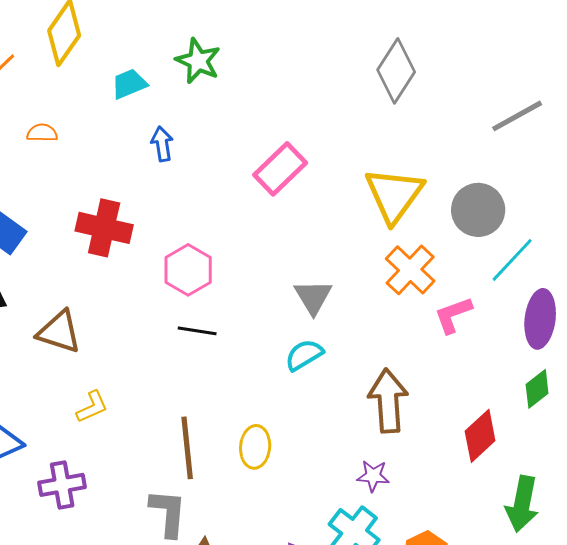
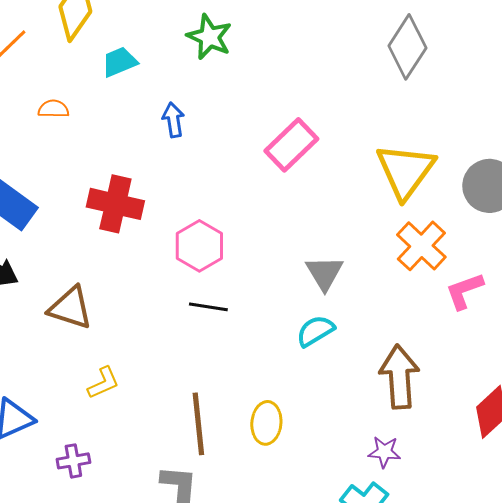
cyan trapezoid: (129, 84) -> (119, 62), moved
purple cross: (62, 485) -> (73, 461), size x0.7

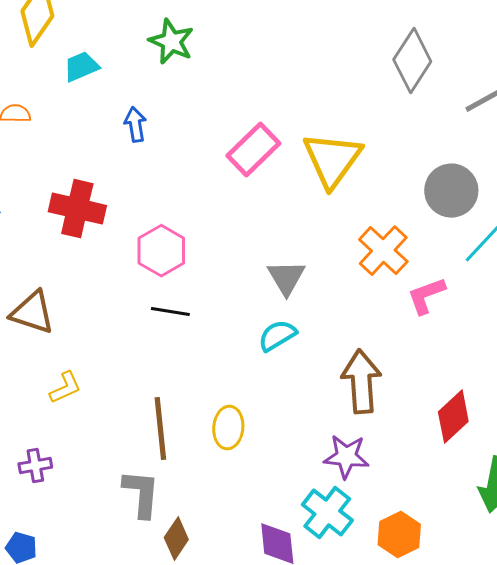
gray diamond: (407, 47) -> (412, 61), moved
yellow triangle: (405, 171) -> (332, 160), moved
purple star: (384, 452) -> (346, 457), size x1.4

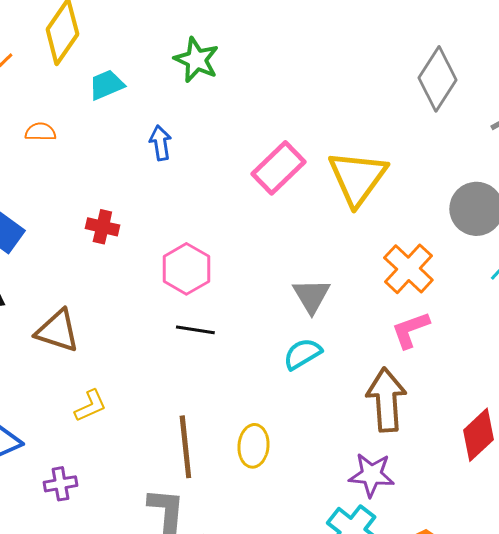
red cross: (77, 209) -> (102, 227), size x0.6
pink L-shape: (426, 296) -> (410, 330), moved

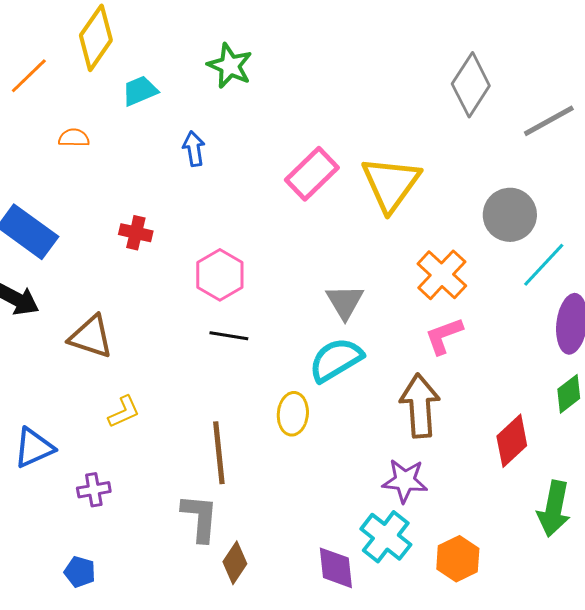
cyan semicircle: (302, 354) -> (336, 360), size x1.4
yellow ellipse: (253, 446) -> (293, 414), moved

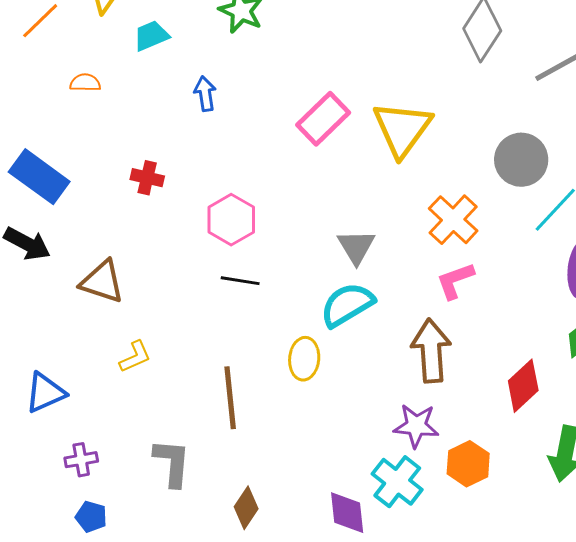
purple cross: (94, 490) -> (81, 460), moved
gray L-shape: (200, 518) -> (172, 463), moved
orange hexagon: (458, 559) -> (468, 464), moved

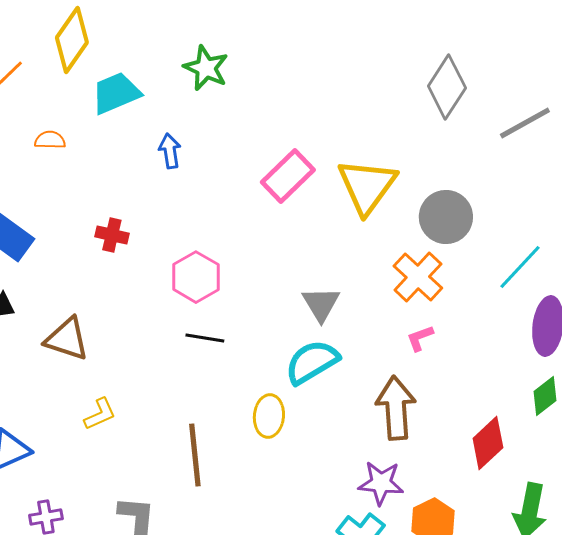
cyan trapezoid: (151, 36) -> (116, 93), size x1.4
gray circle: (521, 160) -> (446, 217), moved
pink L-shape: (455, 281) -> (420, 338), size x0.7

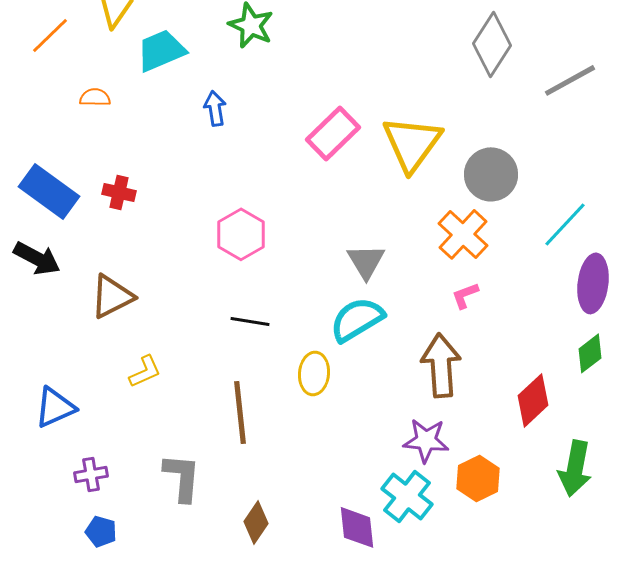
red cross: (112, 235) -> (119, 192), moved
black line: (205, 338) -> (250, 321), moved
brown triangle: (67, 339) -> (112, 296), turned -45

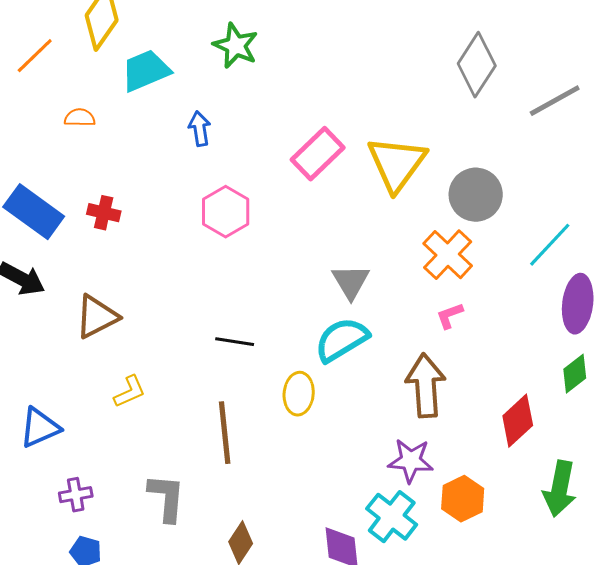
pink hexagon: (241, 234) -> (226, 212), moved

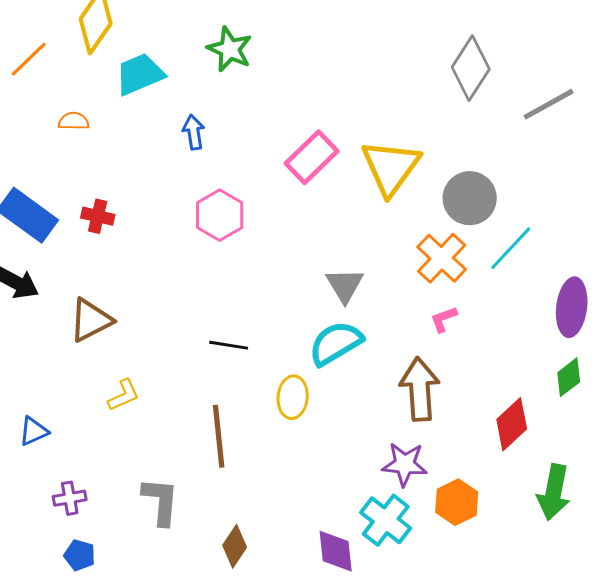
cyan line: (550, 245) -> (511, 248), moved
blue triangle: (40, 428) -> (34, 431), size x0.7

